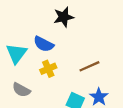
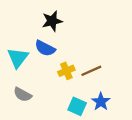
black star: (64, 17) -> (52, 21), moved
yellow cross: (48, 69) -> (66, 71), moved

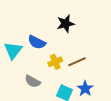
black star: (52, 21) -> (66, 24), moved
gray semicircle: (23, 95) -> (33, 81), moved

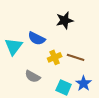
brown line: (77, 62) -> (76, 57), turned 42

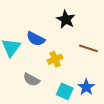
black star: (65, 20) -> (66, 19), turned -30
brown line: (76, 57) -> (88, 48), moved

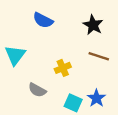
black star: (66, 19) -> (93, 25), moved
blue semicircle: (36, 39) -> (43, 20), moved

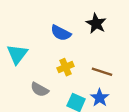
blue semicircle: (43, 20) -> (61, 33), moved
brown line: (99, 56) -> (102, 72), moved

